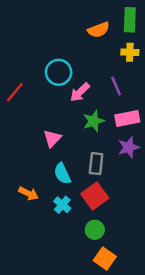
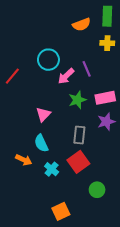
purple line: (116, 86) -> (87, 69), moved
cyan semicircle: (62, 174) -> (41, 143), moved
green circle: (95, 230) -> (97, 190), moved
orange square: (105, 259) -> (61, 211), moved, turned 30

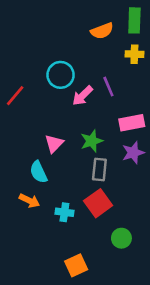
green star: (77, 100) -> (92, 141), moved
cyan semicircle: (41, 143) -> (38, 172), moved
cyan cross: (52, 169) -> (64, 212), turned -32

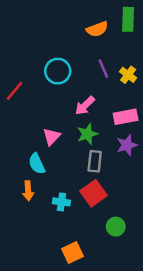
yellow cross: (134, 54) -> (128, 75), moved, turned 35
purple line: (108, 87) -> (103, 69), moved
pink arrow: (83, 96) -> (85, 106), moved
orange arrow: (29, 201) -> (28, 191), turned 60

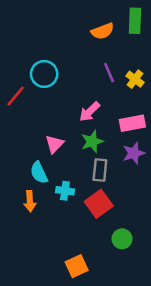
cyan circle: (58, 71) -> (44, 74), moved
cyan cross: (61, 202) -> (65, 191), moved

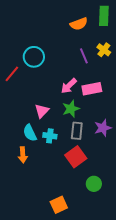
yellow cross: (135, 79) -> (104, 50), moved
pink rectangle: (132, 123) -> (92, 89), moved
purple star: (134, 153) -> (103, 128), moved
cyan cross: (65, 191) -> (50, 136), moved

